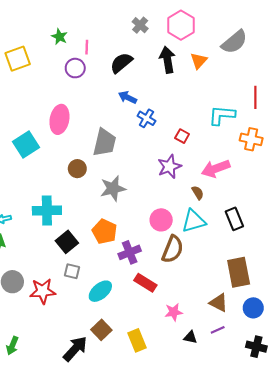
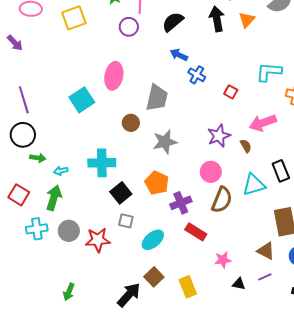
purple star: (169, 167) -> (219, 136), moved
cyan triangle: (194, 221) -> (254, 185), moved

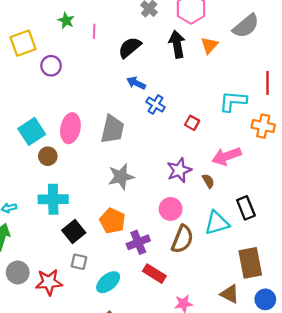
purple circle: (129, 27) -> (51, 66), moved
pink ellipse: (114, 76) -> (70, 128), moved
brown circle: (131, 123) -> (48, 156), moved

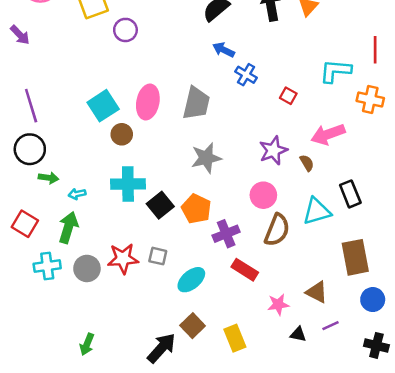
black square: (74, 232) -> (160, 205), moved
red star: (49, 282) -> (123, 259), moved
brown triangle: (230, 294) -> (317, 292), moved

